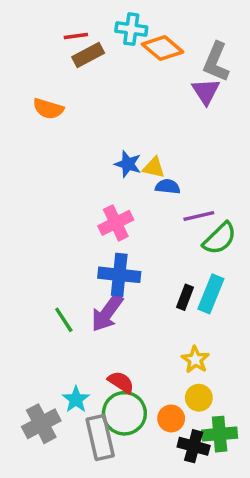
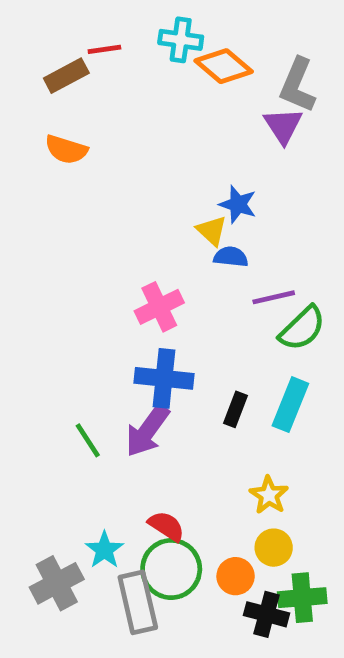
brown rectangle: (88, 55) -> (66, 76), moved
blue star: (128, 164) -> (238, 204), moved
yellow triangle: (154, 168) -> (212, 231), turned 30
black rectangle: (185, 297) -> (236, 409), moved

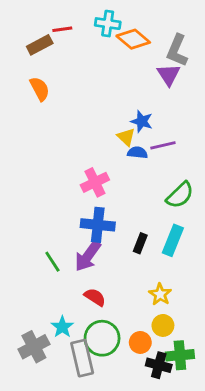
orange semicircle: (66, 150) -> (40, 89), turned -135
purple line: (274, 297) -> (163, 145), moved
red semicircle: (166, 526) -> (95, 297), moved

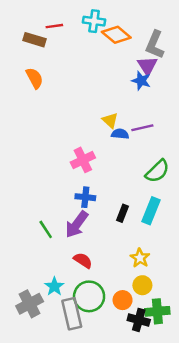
brown rectangle: (40, 45) -> (35, 40), turned 45
blue star: (142, 121) -> (141, 81), moved
blue cross: (98, 225) -> (85, 197), size x0.7

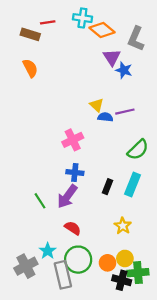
purple triangle: (147, 66) -> (112, 57), moved
yellow circle: (142, 285) -> (125, 258), moved

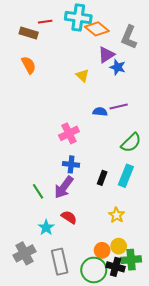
cyan cross: (82, 18) -> (78, 17), size x1.4
purple triangle: (112, 57) -> (106, 55), turned 30
yellow triangle: (97, 105) -> (82, 75), moved
cyan star: (48, 251) -> (46, 228), moved
green circle: (78, 260) -> (94, 270), moved

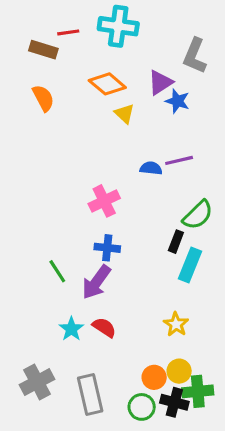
orange diamond: (97, 29) -> (107, 84), moved
black rectangle: (102, 178) -> (176, 242), moved
green line: (38, 191) -> (57, 271), moved
cyan star: (46, 228) -> (71, 329), moved
green circle: (94, 270) -> (142, 407), size x0.7

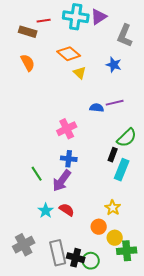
purple triangle: (160, 82) -> (99, 17), moved
orange circle: (154, 377) -> (99, 227), moved
black cross: (174, 402) -> (76, 258), moved

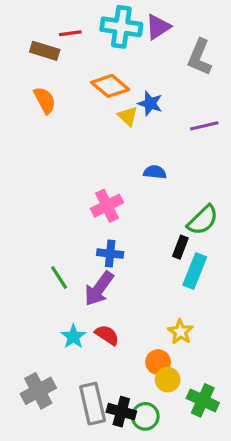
blue star: (114, 65) -> (150, 103), moved
purple line: (115, 103) -> (204, 126), moved
yellow circle: (115, 238) -> (168, 380), moved
green cross: (127, 251) -> (203, 400), turned 30

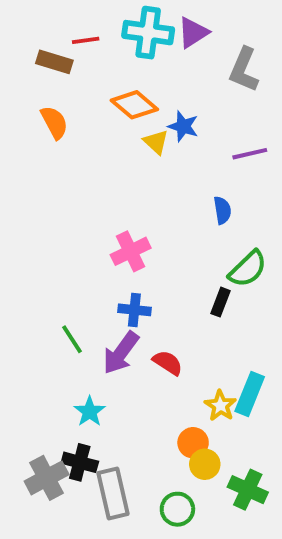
blue semicircle: (155, 172) -> (222, 210), moved, turned 75
cyan rectangle: (195, 271) -> (250, 394), moved
red semicircle: (107, 335) -> (168, 363), moved
black cross: (121, 412) -> (80, 462), moved

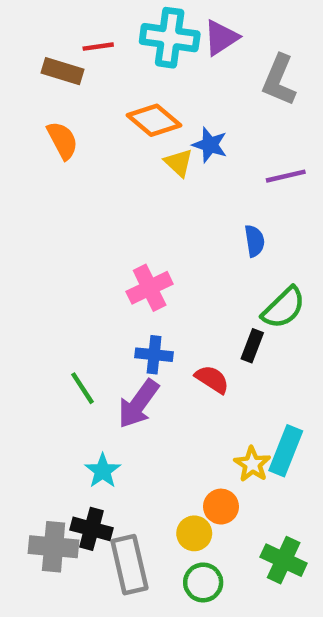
red semicircle: (168, 363) -> (212, 379), moved
yellow circle: (205, 464) -> (194, 533), moved
gray cross: (47, 478) -> (54, 547), turned 33

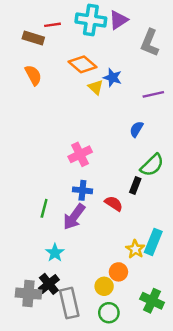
blue semicircle: (255, 241) -> (136, 129), turned -140
green line: (83, 388) -> (44, 208), turned 48
black cross: (91, 529) -> (49, 284), turned 36

